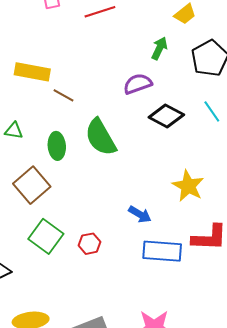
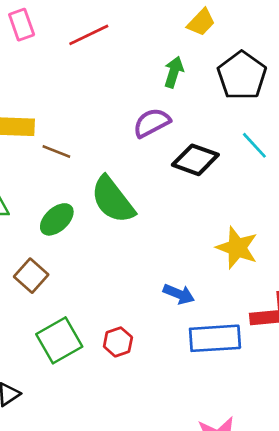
green ellipse: (57, 146) -> (57, 219), turned 60
brown square: (32, 185) -> (31, 276), size x0.7
green square: (46, 236) -> (59, 340), turned 32

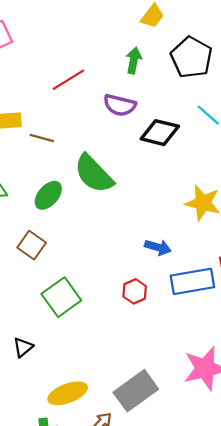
red line: (89, 35) -> (68, 80), moved
purple semicircle: (152, 123) -> (120, 105), turned -132
red hexagon: (118, 342) -> (135, 291), moved

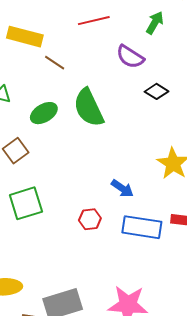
black diamond: (160, 133) -> (157, 91), size x0.7

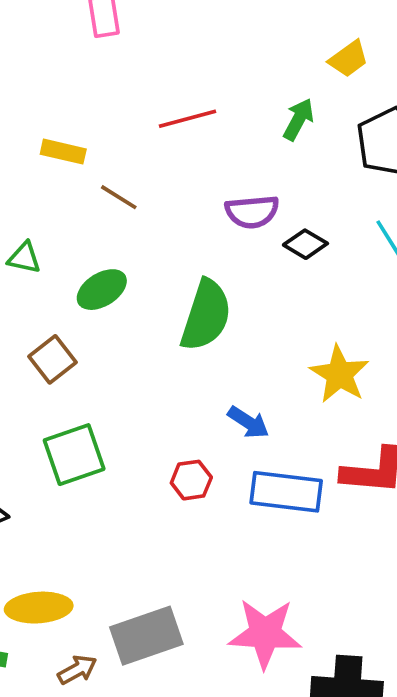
yellow rectangle: (25, 37) -> (63, 152), size x0.7
purple semicircle: (130, 57) -> (252, 212), moved, turned -36
green semicircle: (89, 108) -> (206, 315), moved, turned -135

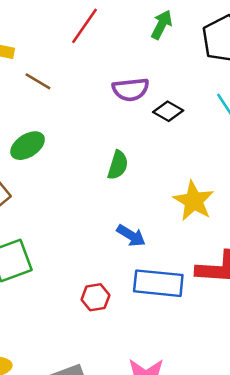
red line: (188, 119) -> (85, 26), turned -39
green semicircle: (206, 315) -> (118, 165), moved, size x0.6
red hexagon: (191, 480) -> (95, 297), moved

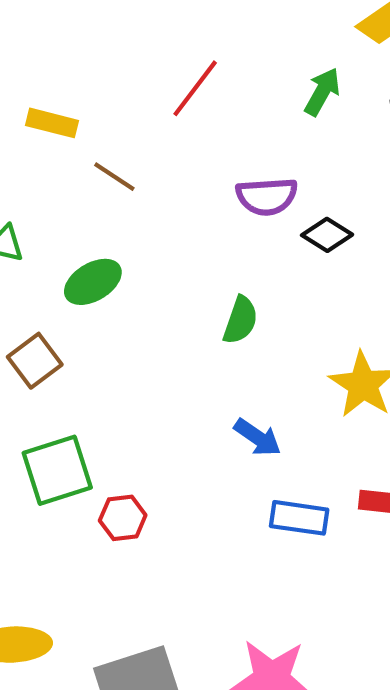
blue rectangle: (158, 283) -> (299, 518), size x0.7
red hexagon: (95, 297) -> (123, 518), moved

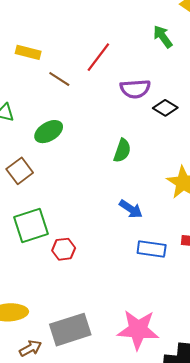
red line: (195, 88) -> (98, 57), moved
green arrow: (322, 92) -> (163, 37), turned -65

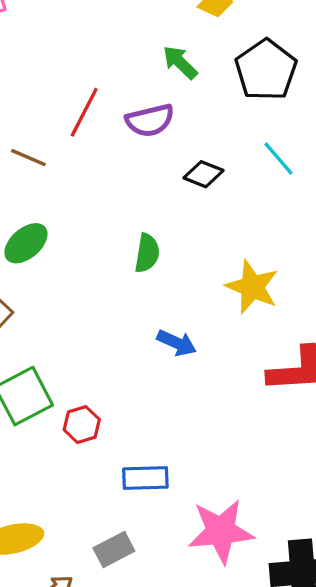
purple semicircle: (135, 89) -> (150, 120), moved
blue rectangle: (152, 249) -> (145, 478), moved
gray rectangle: (70, 330) -> (114, 549), size x0.6

